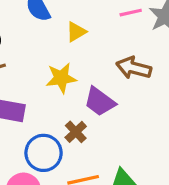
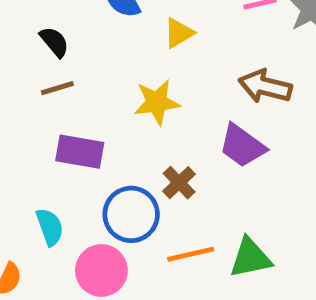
purple trapezoid: (100, 102) -> (242, 146), moved

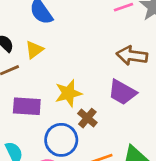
yellow triangle: (179, 33) -> (34, 50), moved
yellow star: (157, 102) -> (68, 93), moved

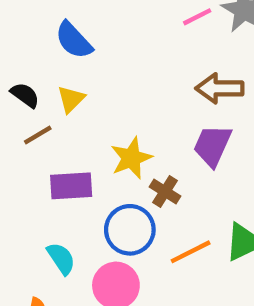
purple trapezoid: (122, 92) -> (212, 145), turned 92

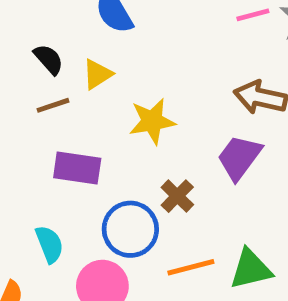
yellow star: (131, 158) -> (152, 121), moved

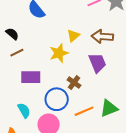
yellow triangle: (97, 74) -> (73, 36), moved
purple trapezoid: (239, 157) -> (97, 63), turned 130

